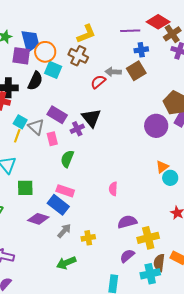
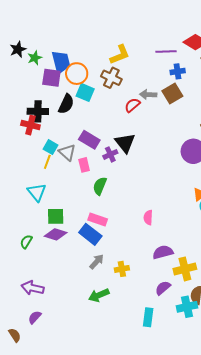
purple diamond: (38, 219) -> (56, 234), moved

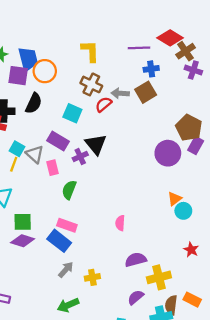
yellow L-shape: (120, 55) -> (90, 51), turned -70
brown cross: (111, 78) -> (91, 84), moved
cyan square: (85, 92) -> (72, 113), moved

